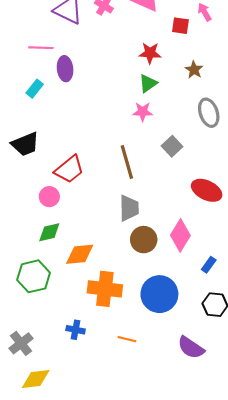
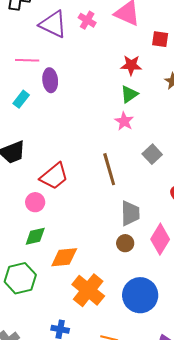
pink star: (143, 112) -> (124, 121), turned 30
gray trapezoid: (129, 208) -> (130, 213), moved
brown circle: (144, 240) -> (125, 243), size x0.7
orange cross: (105, 289) -> (88, 290), turned 32

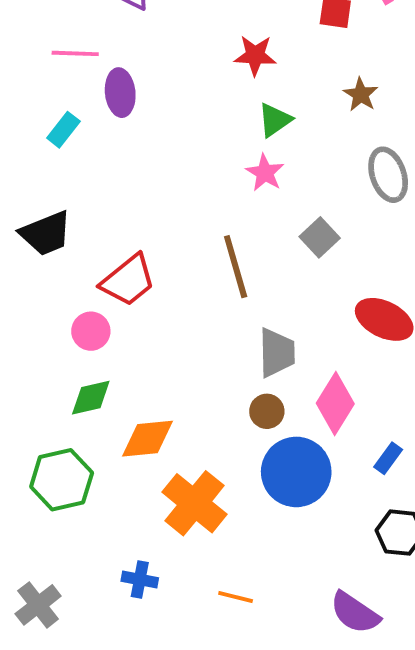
red star: (131, 65) -> (255, 55), moved
blue circle: (140, 295) -> (296, 472), moved

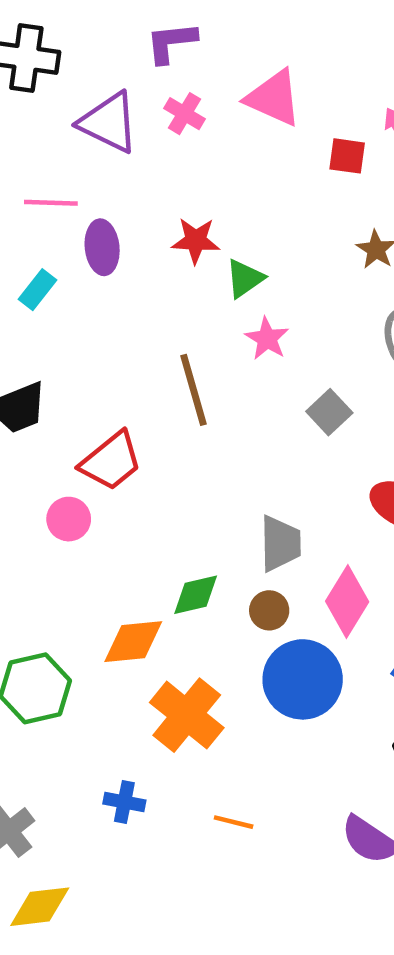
red star: (255, 55) -> (196, 241), moved
green triangle: (275, 120) -> (245, 278), moved
brown line: (236, 267) -> (193, 390), moved
green diamond: (91, 398) -> (196, 595), moved

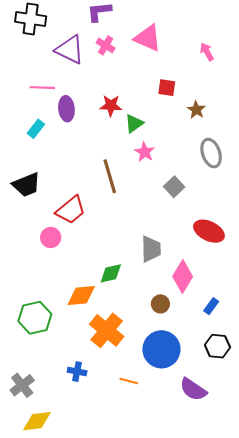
red square: (347, 156) -> (167, 88), moved
brown circle: (269, 610) -> (160, 304), moved
blue circle: (303, 679) -> (161, 349), moved

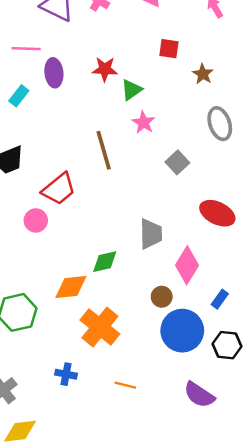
blue circle: (161, 349) -> (182, 331), moved

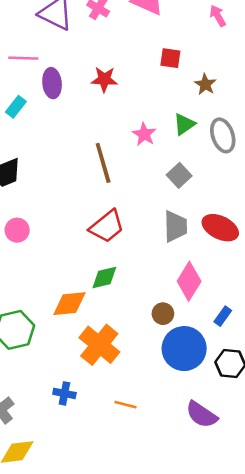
green triangle: (131, 90) -> (184, 124), moved
red trapezoid: (59, 189) -> (107, 226), moved
pink circle: (36, 220) -> (17, 230), moved
gray trapezoid: (151, 234) -> (175, 226), moved

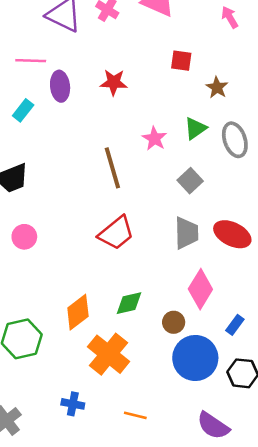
green diamond: (104, 278) -> (129, 303), moved
orange diamond: (69, 304) -> (78, 312), turned -32

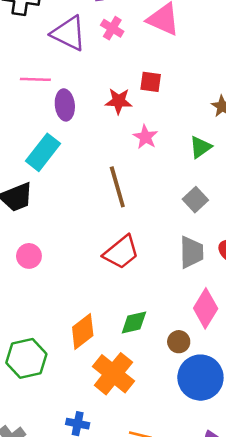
red square: (181, 61) -> (151, 82), moved
cyan rectangle: (23, 110) -> (43, 152), moved, size x1.6
pink star: (154, 139) -> (145, 137), moved

